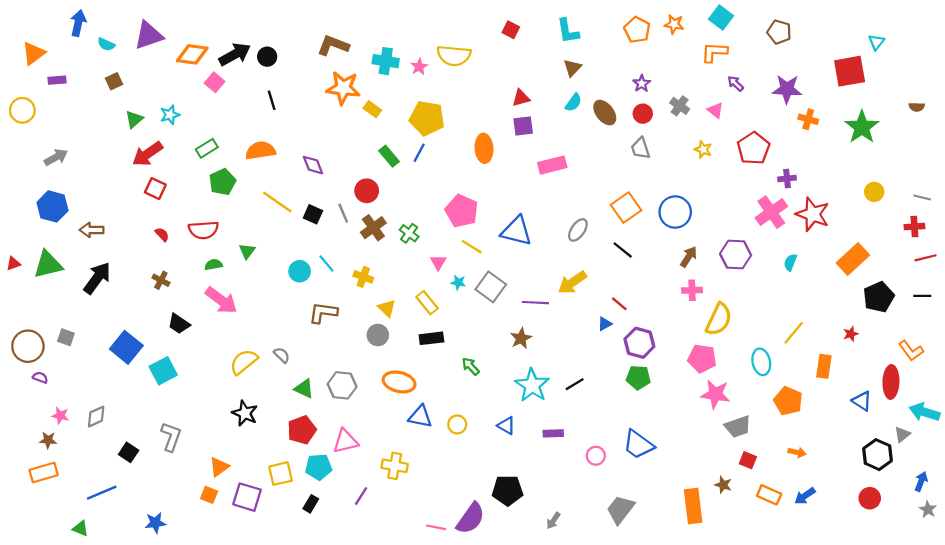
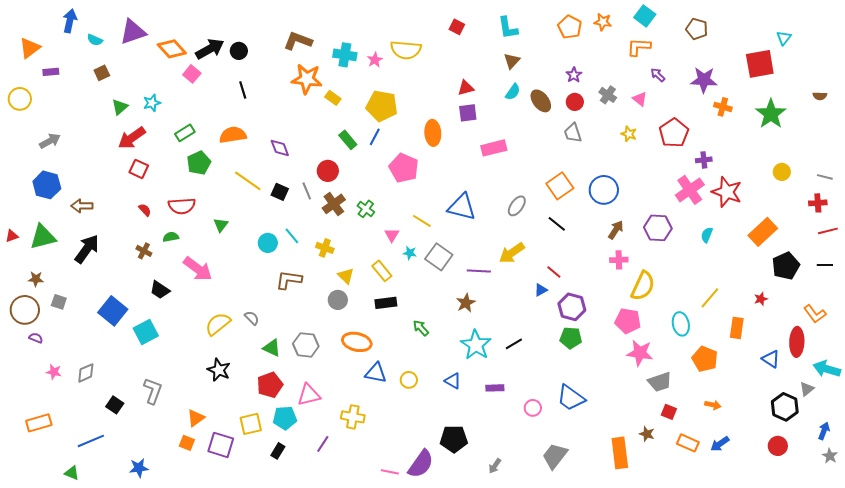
orange diamond: (192, 54) -> (172, 49), turned 40
pink pentagon: (462, 211) -> (404, 168), moved
green semicircle: (213, 265) -> (171, 237), moved
brown star: (48, 440) -> (36, 279), moved

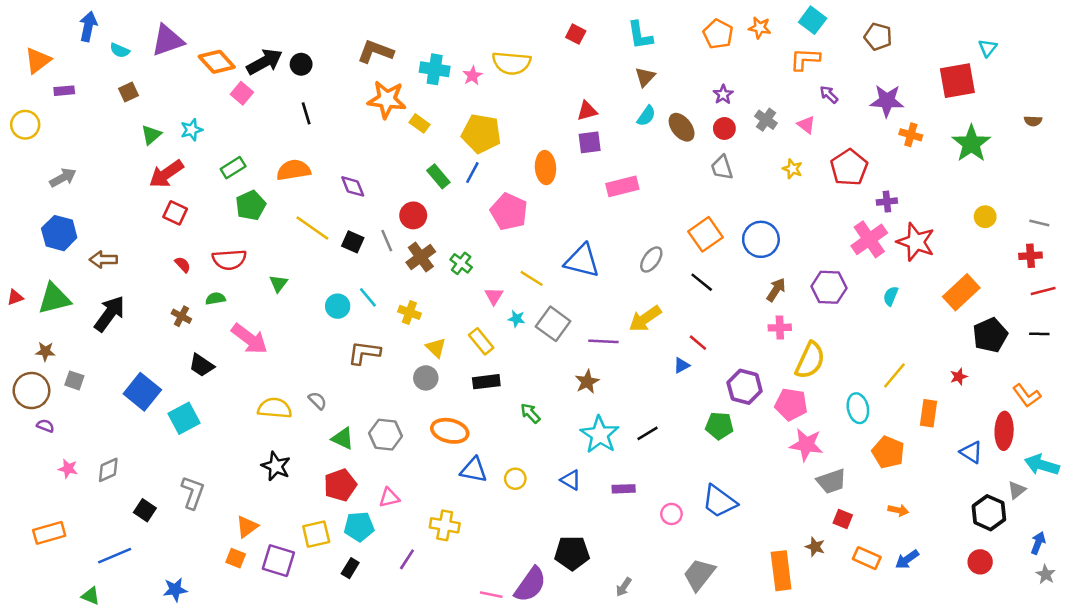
purple hexagon: (572, 307) -> (745, 387), moved
yellow semicircle: (218, 324) -> (275, 408), turned 44
pink triangle: (309, 395) -> (389, 498), size x0.7

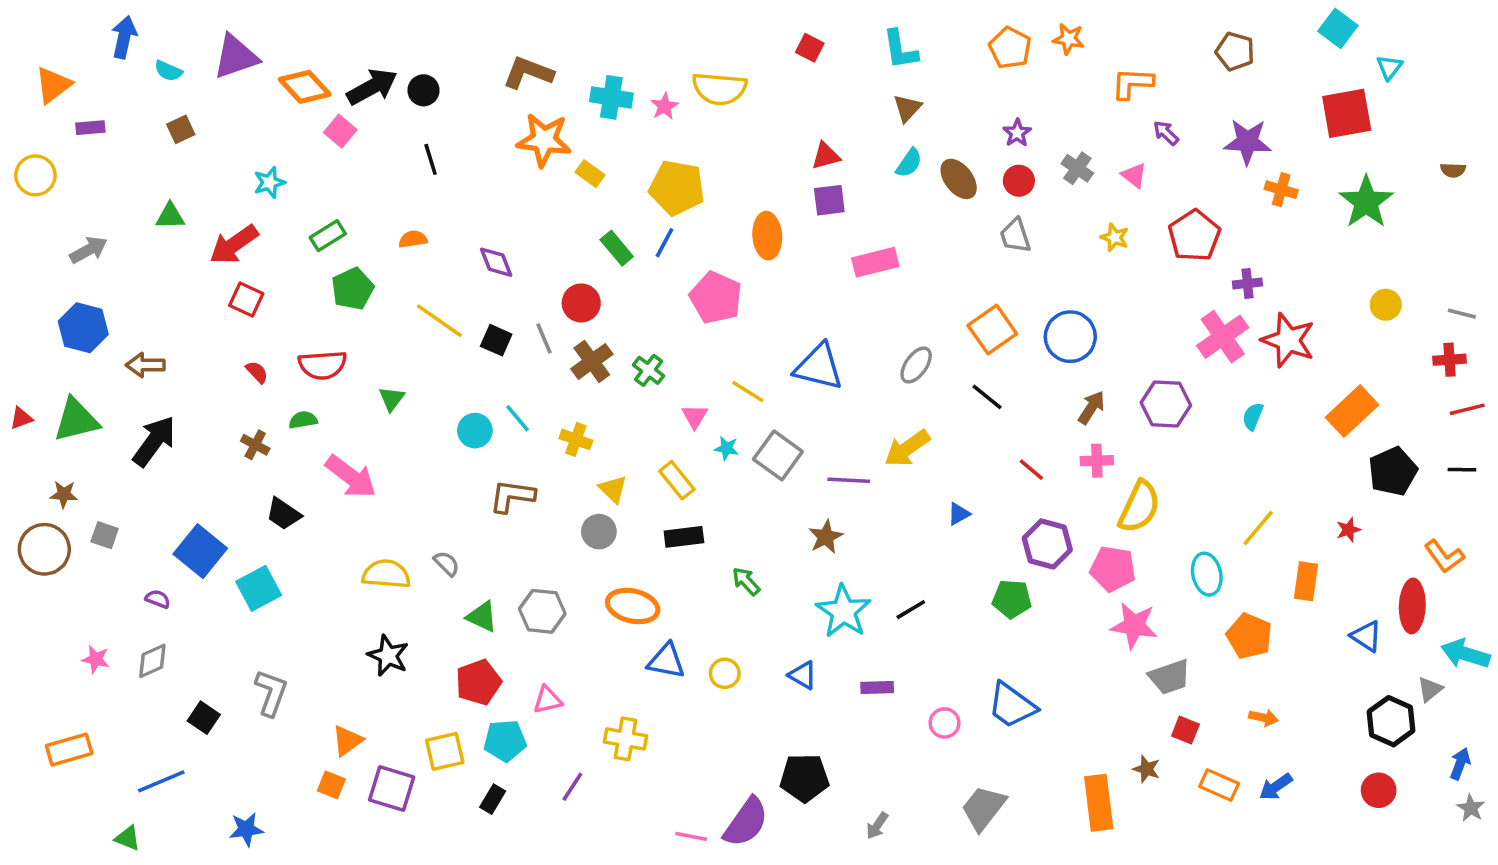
cyan square: (813, 20) -> (1338, 28), moved
green triangle: (151, 135) -> (170, 216), moved, turned 40
orange semicircle: (294, 170) -> (413, 239), size x0.6
red line: (698, 343) -> (1031, 470), moved
purple semicircle: (45, 426) -> (158, 599), moved

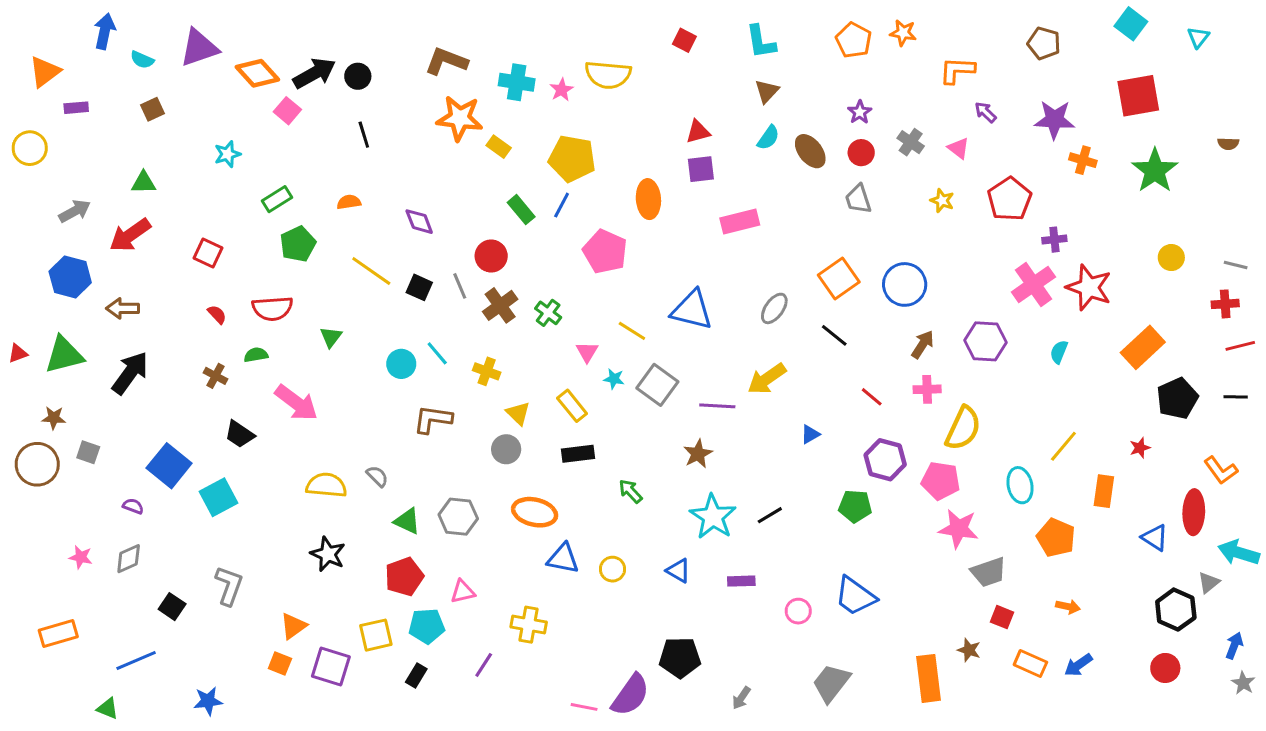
cyan triangle: (1389, 67) -> (1198, 37), moved
red arrow: (234, 245) -> (130, 235), moved

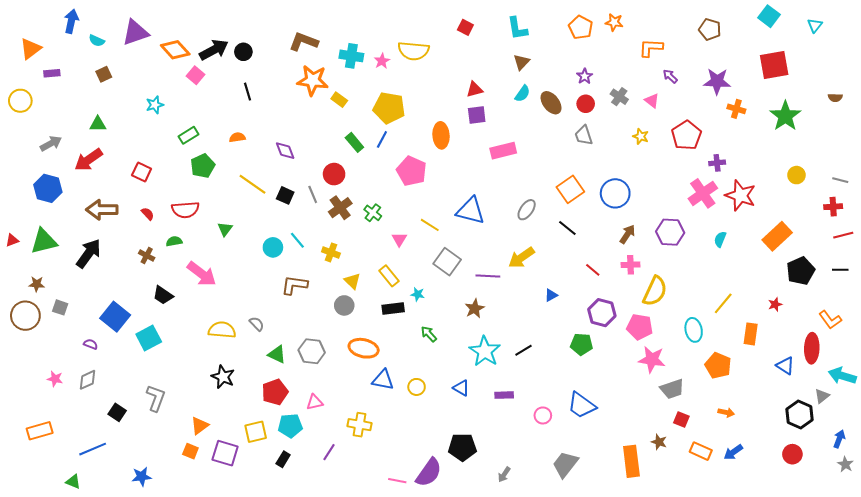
brown arrow: (123, 308) -> (102, 210), moved, size x1.4
cyan star: (614, 379) -> (418, 294), moved

